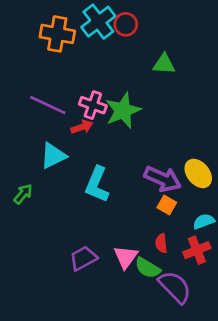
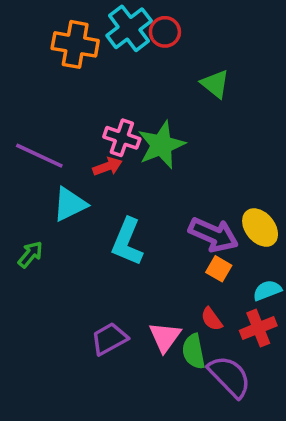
green triangle: (164, 64) -> (215, 84), turned 35
purple line: (48, 105) -> (39, 156), moved
red semicircle: (161, 243) -> (212, 319), turned -30
green semicircle: (148, 268) -> (194, 351), turned 48

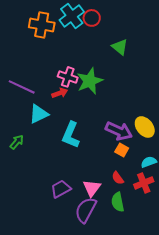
green semicircle: (194, 351) -> (118, 202), moved
purple semicircle: (230, 376) -> (86, 210), moved, turned -108

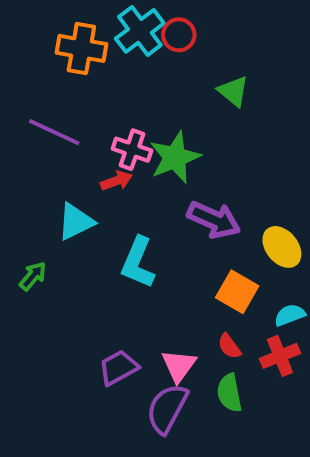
purple line: (22, 87) -> (54, 132), moved
purple arrow: (119, 131) -> (214, 220), moved
orange square: (122, 150) -> (237, 292), size x1.5

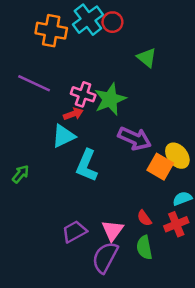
cyan triangle: (76, 222) -> (63, 136), moved
orange square: (237, 292) -> (160, 167), moved

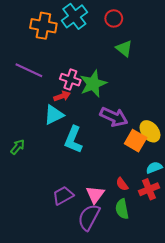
red circle: (112, 22) -> (114, 18), moved

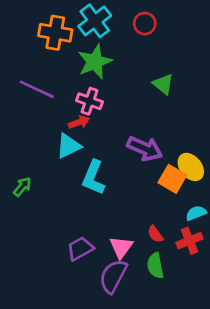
green triangle: (124, 49) -> (163, 84), moved
green star: (93, 84) -> (95, 62), moved

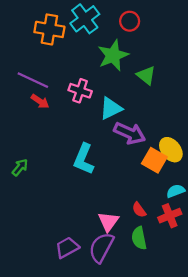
green star: (95, 62) -> (113, 55), moved
red arrow: (79, 122) -> (40, 101), moved, turned 54
cyan triangle: (68, 146) -> (111, 108), moved
purple trapezoid: (80, 249) -> (67, 248), moved

